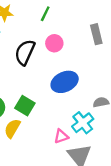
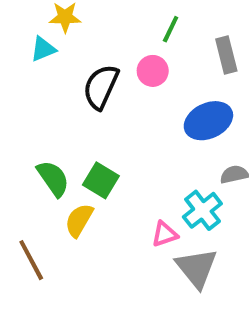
green line: (45, 14) -> (171, 29), moved
blue ellipse: (65, 82) -> (208, 121), moved

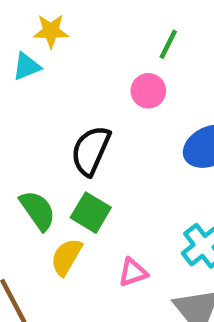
black semicircle: (101, 87) -> (91, 151), moved
pink triangle: (165, 234) -> (133, 272), moved

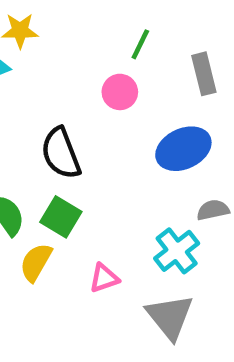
black semicircle: (91, 151) -> (61, 153), turned -45

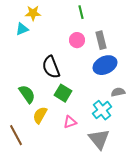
green line: (140, 44) -> (81, 12), moved, turned -40
gray rectangle: (204, 74) -> (101, 40), moved
green square: (61, 217) -> (63, 93), moved

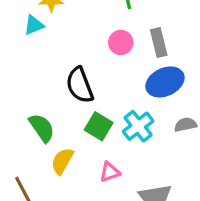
cyan cross: (102, 110) -> (138, 126), moved

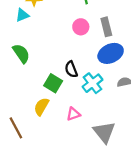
black semicircle: (80, 85) -> (71, 69), moved, size x0.7
green square: (99, 126) -> (53, 83), moved
green semicircle: (42, 128) -> (21, 53), moved

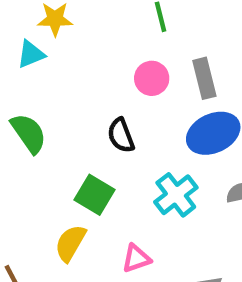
black semicircle: (71, 69) -> (121, 135), moved

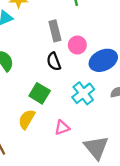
pink circle: (152, 78) -> (77, 45), moved
gray rectangle: (204, 78) -> (55, 31), moved

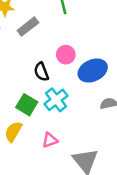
gray rectangle: (55, 31) -> (28, 27), moved, turned 66
cyan cross: (83, 93) -> (56, 100), moved

